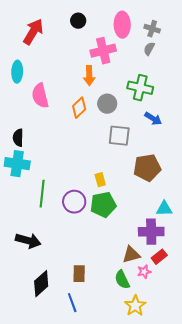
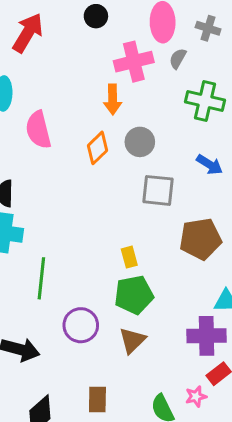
gray semicircle: (149, 49) -> (178, 59), moved
green cross: (140, 88) -> (205, 101), moved
purple circle: (74, 202) -> (81, 325), moved
brown triangle: (131, 255) -> (132, 340), moved, turned -30

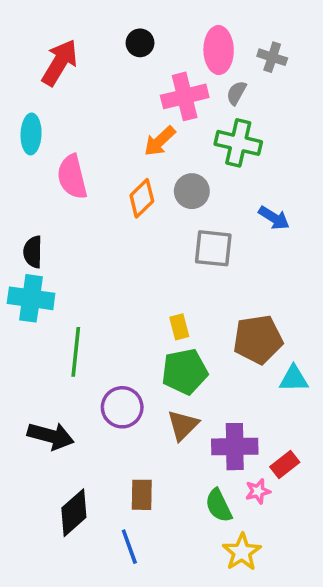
orange arrow: (113, 99) -> (160, 141), turned 48
green cross: (205, 101) -> (238, 143), moved
brown pentagon: (200, 239) -> (258, 339), moved
purple cross: (207, 336) -> (235, 447), moved

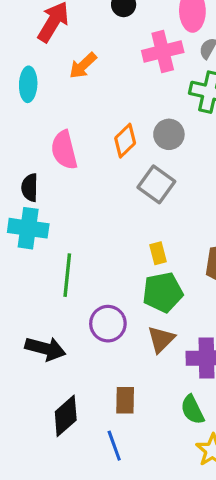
orange arrow: (160, 141) -> (83, 66), moved
pink semicircle: (72, 177) -> (64, 150), moved
gray square: (213, 248) -> (156, 184), moved, turned 30

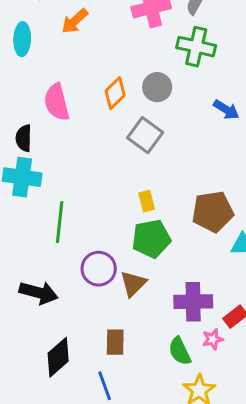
brown triangle: (161, 339) -> (133, 284), moved

